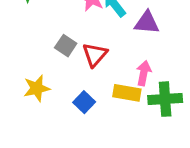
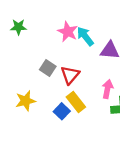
yellow rectangle: (127, 93) -> (76, 102), moved, turned 42

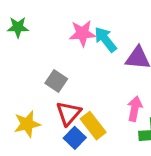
pink star: (68, 32) -> (82, 33), turned -30
red triangle: (70, 75) -> (69, 113), moved

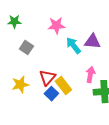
cyan arrow: (105, 40) -> (73, 46), moved
gray square: (56, 81) -> (26, 48), moved

